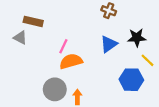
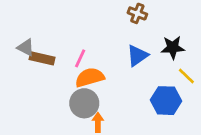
brown rectangle: (33, 21) -> (42, 58), moved
gray circle: (55, 89) -> (84, 103), moved

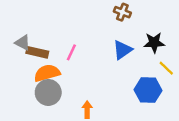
orange semicircle: (90, 77) -> (47, 73), moved
gray circle: (84, 103) -> (48, 92), moved

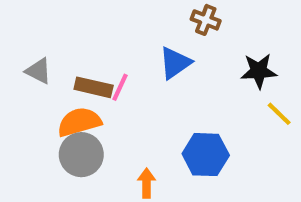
blue triangle: (122, 50) -> (175, 63), moved
brown rectangle: (37, 52) -> (94, 87), moved
blue hexagon: (148, 90) -> (206, 155), moved

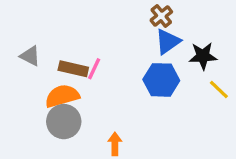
brown cross: (206, 20) -> (161, 16), turned 30
blue triangle: (175, 63) -> (168, 42), moved
blue hexagon: (206, 155) -> (161, 80), moved

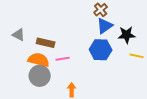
pink line: (94, 69) -> (63, 59), moved, turned 56
yellow line: (219, 90) -> (137, 56), turned -32
orange semicircle: (62, 96) -> (39, 60), turned 30

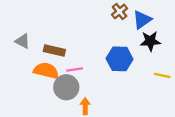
blue triangle: (105, 26) -> (142, 20), moved
yellow line: (137, 56) -> (162, 75), moved
gray circle: (40, 76) -> (66, 87), moved

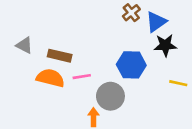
gray circle: (66, 87) -> (110, 96), moved

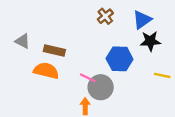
brown cross: (131, 13) -> (105, 16), moved
pink line: (82, 77) -> (88, 78), moved, turned 35

